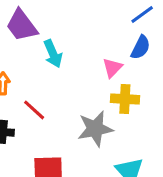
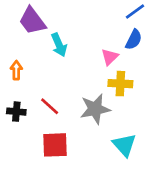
red line: (34, 110) -> (50, 106), moved

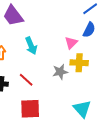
cyan arrow: (59, 45) -> (31, 46), moved
gray star: (95, 109) -> (60, 72), moved, size x0.7

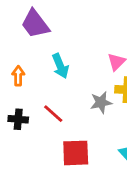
red square: (30, 109) -> (76, 153), moved

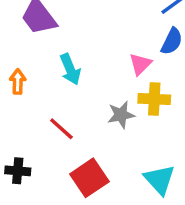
black cross: (18, 119) -> (18, 171), moved
red square: (76, 153) -> (89, 178), turned -32

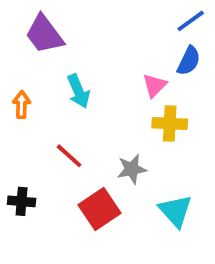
gray star: (121, 115) -> (132, 169), moved

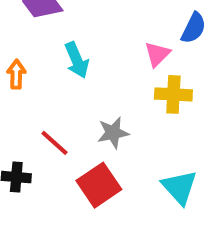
red line: (69, 156) -> (55, 143), moved
gray star: (132, 169) -> (113, 133), moved

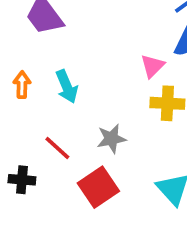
cyan arrow: (77, 60) -> (67, 87), moved

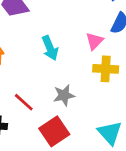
cyan arrow: (67, 87) -> (50, 48), moved

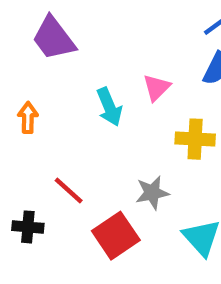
pink triangle: (95, 41) -> (157, 88), moved
gray star: (64, 95) -> (152, 193), moved

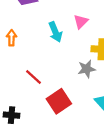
gray star: (152, 193) -> (87, 69), moved
black cross: (28, 227) -> (11, 115), moved

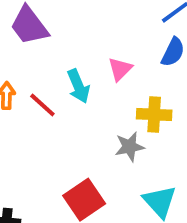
red line: (33, 77) -> (42, 105), moved

